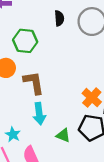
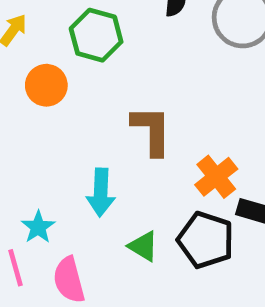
brown L-shape: (34, 83) -> (152, 130), moved

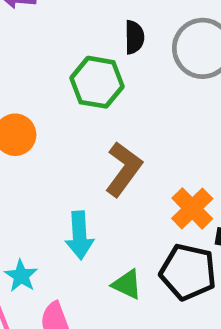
green hexagon: (96, 35) -> (97, 82), moved
brown L-shape: (152, 130) -> (124, 169), turned 42

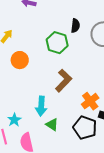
green triangle: (127, 284) -> (52, 125), moved

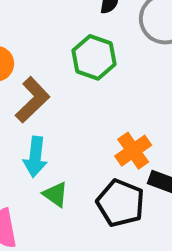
green hexagon: (57, 43) -> (94, 57), moved
brown L-shape: (64, 81) -> (33, 100), moved

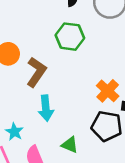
green triangle: (55, 194) -> (70, 145), moved

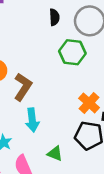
green hexagon: (70, 37) -> (72, 52), moved

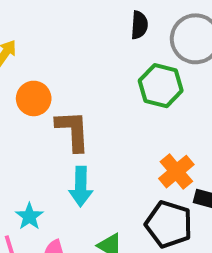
brown L-shape: (23, 87) -> (73, 131), turned -44

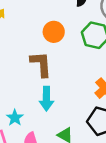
orange circle: (34, 98) -> (54, 32), moved

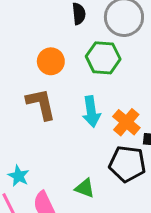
cyan arrow: (46, 99) -> (91, 112), moved

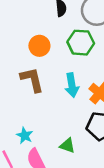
cyan star: (19, 176) -> (25, 136), moved

